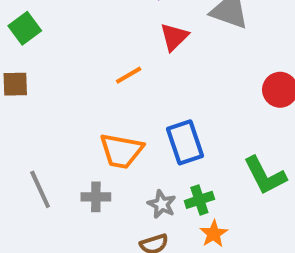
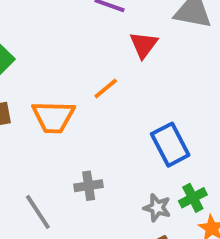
orange trapezoid: (121, 151) -> (53, 117), moved
gray cross: (96, 197) -> (89, 186), moved

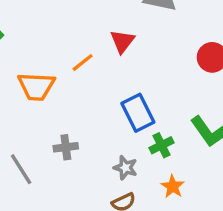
red triangle: (144, 45) -> (122, 41), moved
green cross: (193, 198) -> (162, 145), moved

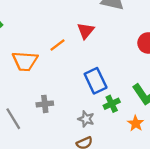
orange star: (173, 187) -> (136, 123), moved

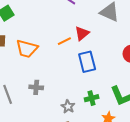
orange line: (58, 45) -> (64, 41), moved
blue rectangle: (96, 81) -> (87, 62), moved

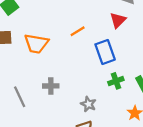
red triangle: (82, 33) -> (118, 20), moved
green cross: (92, 98) -> (116, 81), moved

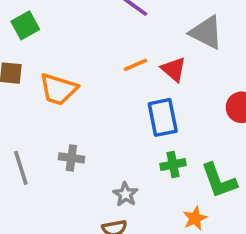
red triangle: (118, 20) -> (174, 69), moved, turned -42
orange line: (78, 31) -> (135, 65), moved

